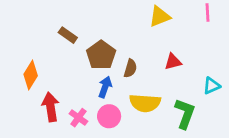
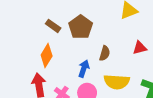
brown pentagon: (101, 55) -> (81, 27), moved
orange diamond: (31, 75) -> (47, 55), moved

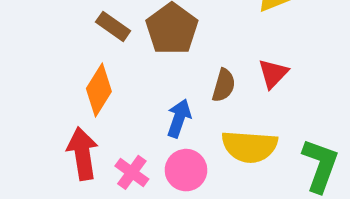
red triangle: (140, 48) -> (273, 74), moved, turned -32

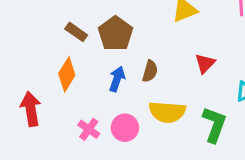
red triangle: (273, 74) -> (205, 63), moved
blue arrow: (179, 118) -> (117, 79), moved
red arrow: (82, 154) -> (31, 109), moved

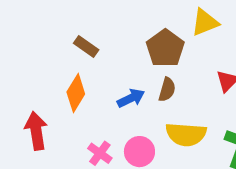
brown pentagon: (115, 34) -> (165, 48), moved
blue arrow: (117, 79) -> (131, 98), turned 45

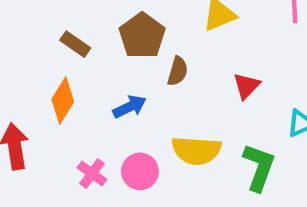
brown pentagon: (165, 48) -> (142, 36), moved
brown semicircle: (167, 90) -> (178, 71), moved

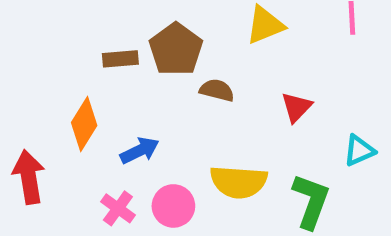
brown rectangle: (75, 44) -> (120, 59), moved, turned -40
brown semicircle: (178, 71) -> (217, 90), turned -92
blue arrow: (130, 107) -> (140, 151), moved

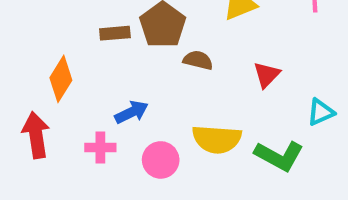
orange diamond: (84, 124) -> (61, 79), moved
green L-shape: (311, 201) -> (279, 156), turned 99
pink cross: (118, 208) -> (100, 147), moved, turned -36

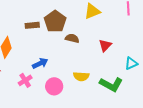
yellow semicircle: (217, 139) -> (81, 76), size x0.7
pink cross: (100, 147) -> (25, 80), turned -32

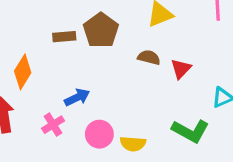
brown semicircle: (72, 38) -> (149, 57), moved
yellow semicircle: (81, 76) -> (133, 144), moved

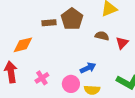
orange diamond: (23, 72) -> (23, 45), turned 45
blue arrow: (77, 97) -> (88, 68), moved

